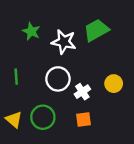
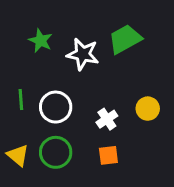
white circle: (58, 79) -> (56, 107), moved

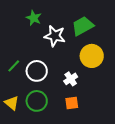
green star: (41, 41) -> (34, 18), moved
green line: (21, 99) -> (14, 66), turned 48
yellow circle: (148, 109) -> (92, 56), moved, size x1.5

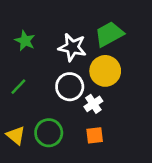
green star: (34, 18) -> (25, 41), moved
yellow circle: (92, 56) -> (105, 71), moved
white circle: (37, 71) -> (70, 87), moved

